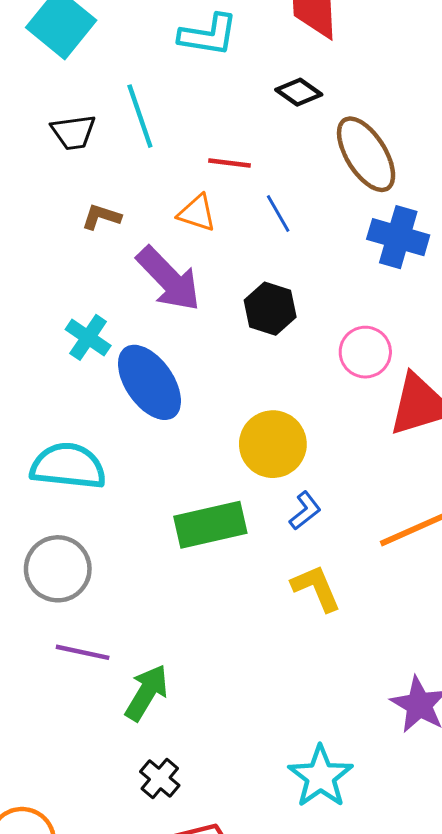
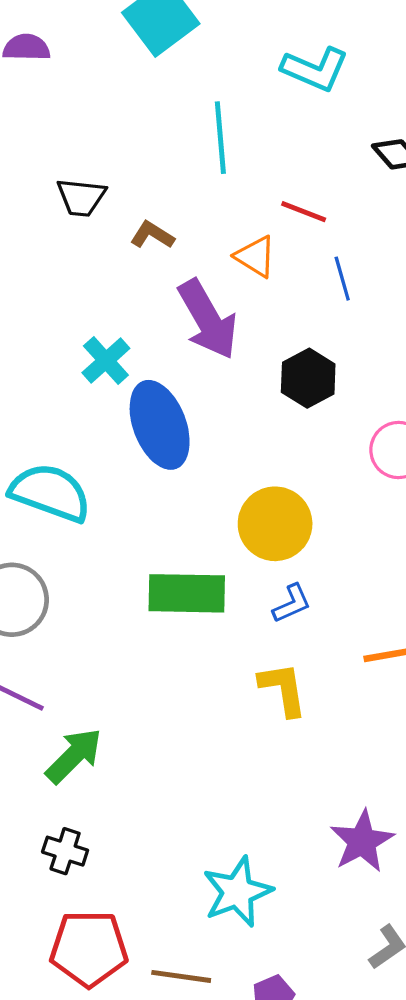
black trapezoid: (73, 132) -> (81, 197), moved
black cross: (160, 779) -> (65, 851), turned -36

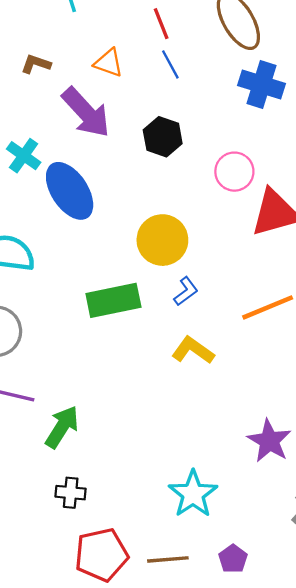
red line: (304, 212) -> (161, 24), moved, turned 60
yellow L-shape: (283, 689) -> (193, 350), turned -33

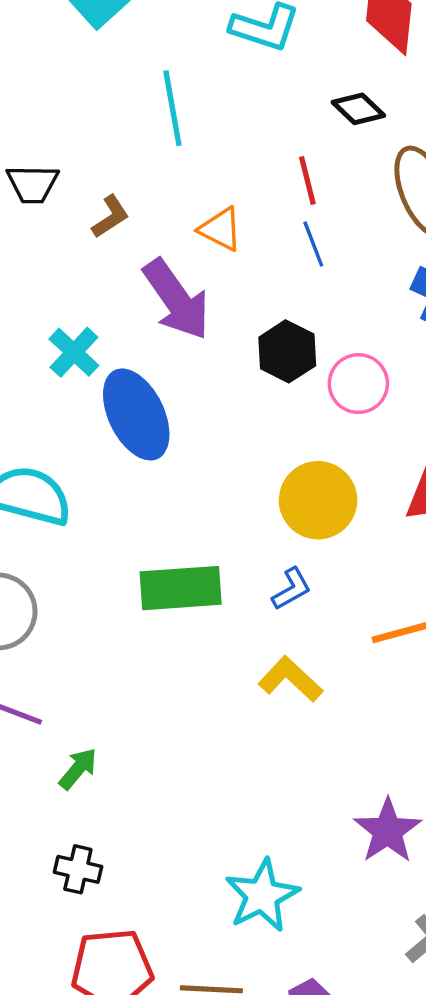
brown L-shape: (36, 64) -> (110, 217), turned 120
pink circle: (234, 172) -> (358, 384), moved
yellow circle: (162, 240) -> (318, 500), moved
green arrow: (62, 427) -> (78, 769), size x0.7

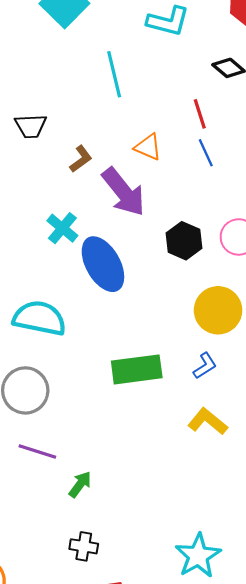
brown L-shape: (110, 217) -> (81, 159), moved
black hexagon: (287, 351) -> (184, 241), moved

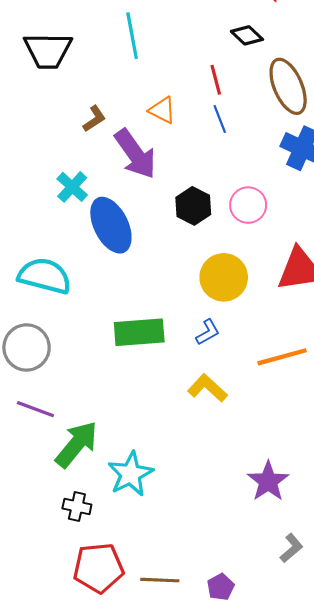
black trapezoid: (31, 126) -> (48, 51), moved, size x1.5
green arrow: (80, 484) -> (76, 444), size x1.8
cyan star: (198, 556) -> (131, 474), moved

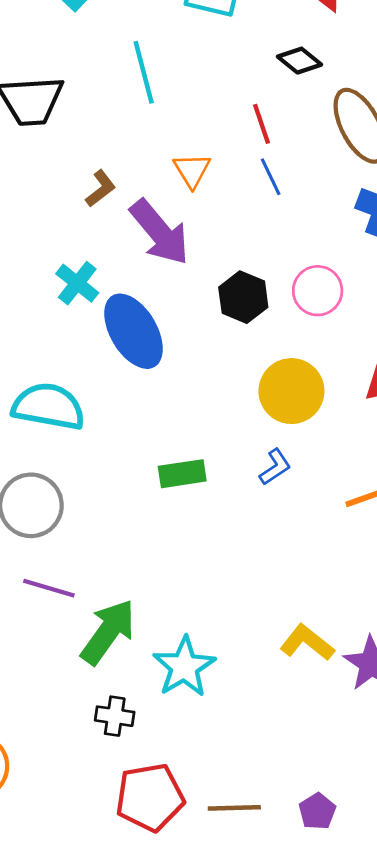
orange triangle: (162, 110) -> (192, 170), turned 36
green rectangle: (139, 332) -> (182, 474), size x0.7
yellow L-shape: (207, 388) -> (307, 643), moved

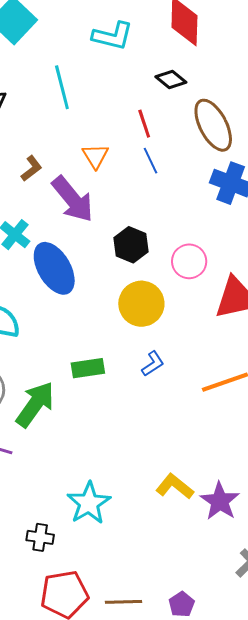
pink circle: (318, 291) -> (189, 261), moved
yellow circle: (291, 391) -> (141, 304), moved
green arrow: (108, 632) -> (35, 404), moved

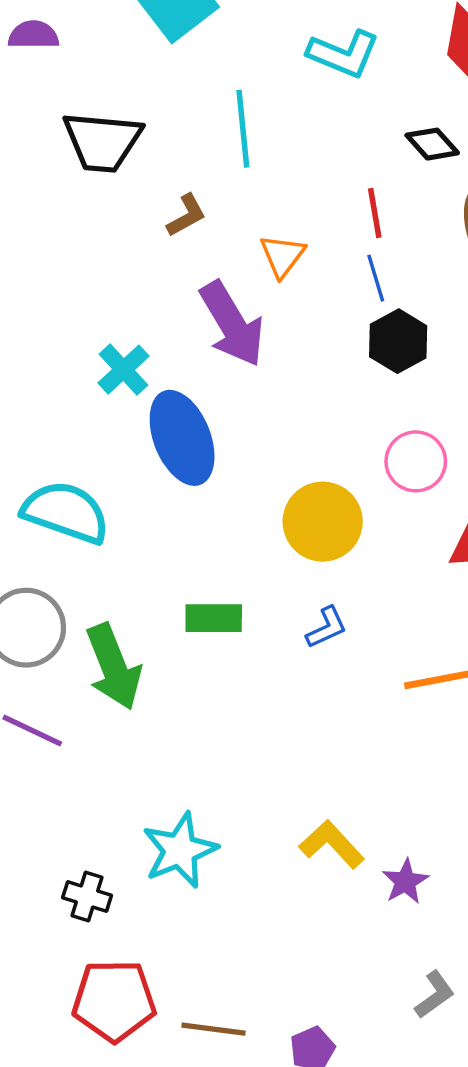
brown L-shape: (31, 168) -> (186, 215), moved
black hexagon: (131, 245) -> (398, 341), moved
green arrow: (35, 404) -> (114, 667), turned 114
purple star: (220, 501) -> (405, 881), size x0.7

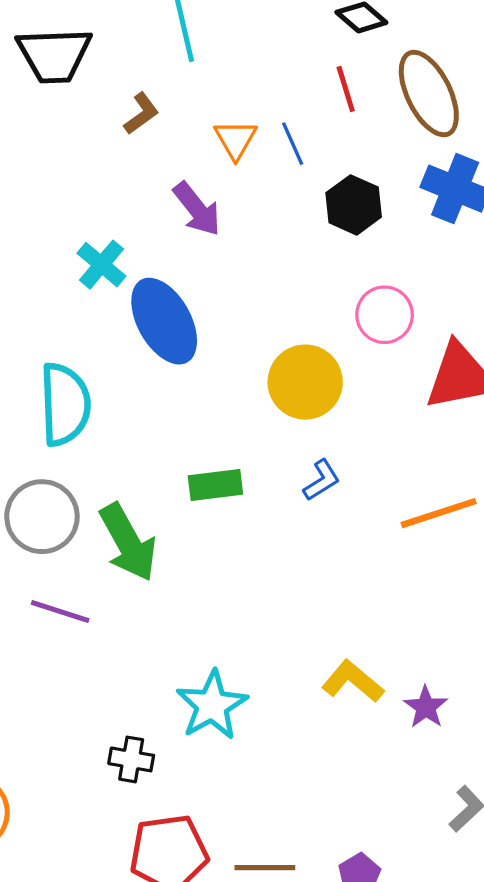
red line: (375, 213) -> (346, 89), moved
blue line: (376, 278) -> (293, 144), moved
purple arrow: (232, 324) -> (197, 209), size x0.7
cyan semicircle: (66, 512) -> (65, 404), turned 76

